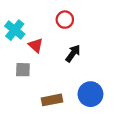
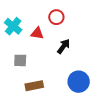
red triangle: (36, 45) -> (37, 33), moved, turned -32
brown rectangle: (52, 100) -> (34, 86), moved

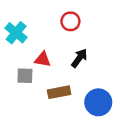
red triangle: (37, 33) -> (43, 59), moved
brown rectangle: (34, 86) -> (59, 92), moved

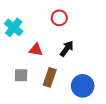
gray square: (25, 76) -> (21, 75), moved
brown rectangle: (59, 92) -> (50, 77), turned -60

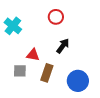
red triangle: (36, 50) -> (33, 55), moved

